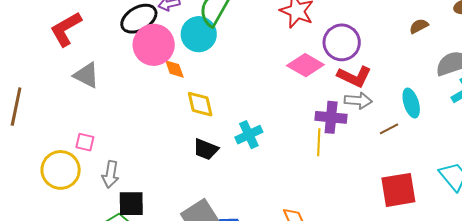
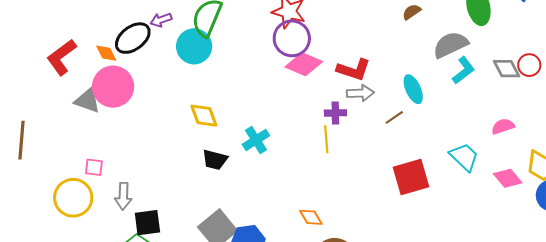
purple circle: (342, 42) -> (292, 38), moved
pink circle: (154, 45) -> (113, 87), moved
orange diamond: (174, 69) -> (106, 53), moved
purple cross: (331, 117) -> (335, 113), size x0.7

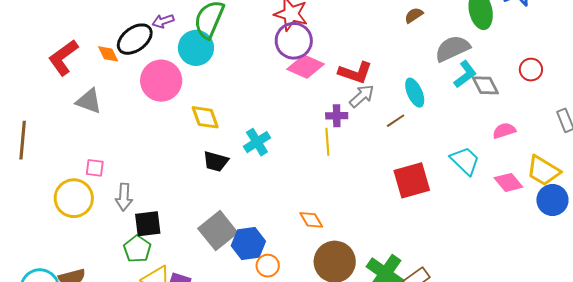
gray diamond: (507, 69) -> (485, 85), moved
pink circle: (113, 87) -> (161, 81), moved
gray arrow: (360, 93) -> (362, 96), turned -40

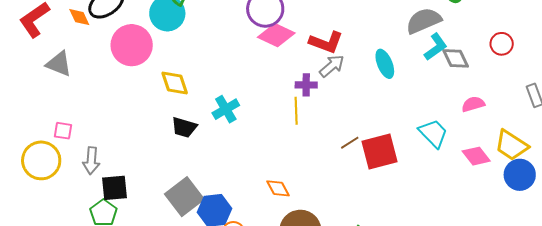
brown line: (396, 121) -> (350, 143), moved

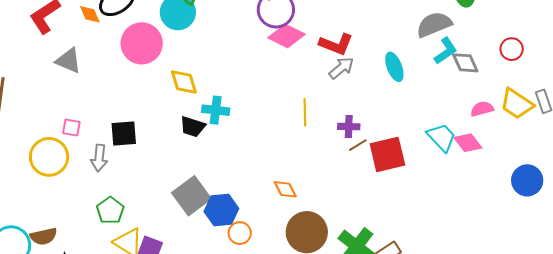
purple cross: (306, 85) -> (349, 127), moved
cyan cross: (226, 109) -> (216, 110), moved, turned 36
yellow trapezoid: (511, 145) -> (517, 104), moved
pink diamond: (476, 156) -> (468, 143), moved
black square: (115, 188) -> (124, 134), moved

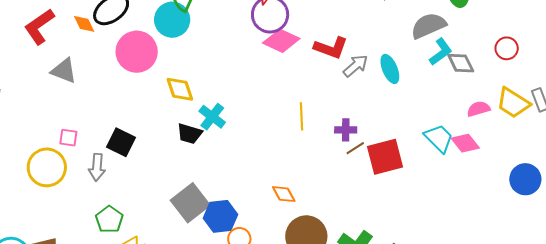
gray arrow: (341, 68) -> (356, 66), moved
cyan cross: (216, 110) -> (212, 117), turned 32
black square: (124, 134) -> (121, 142), turned 32

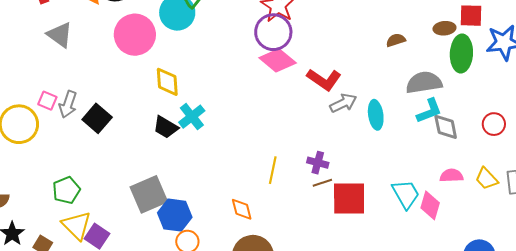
yellow trapezoid: (513, 103) -> (486, 179), size x0.7
yellow line: (301, 116) -> (273, 170), moved
pink diamond: (465, 143) -> (430, 205), turned 40
gray arrow: (97, 167) -> (68, 104), moved

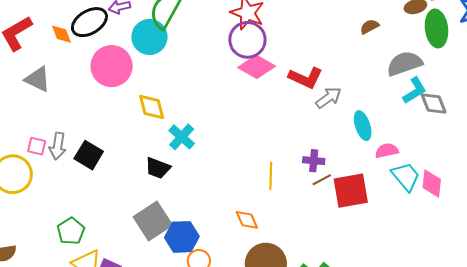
cyan ellipse: (376, 115) -> (363, 126), moved
black trapezoid: (166, 127) -> (158, 168), moved
pink semicircle: (451, 176) -> (387, 151), moved

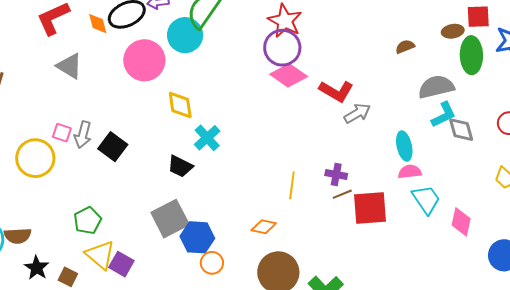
cyan ellipse: (363, 126) -> (404, 146), moved
pink diamond: (432, 183) -> (461, 222), moved
orange diamond: (247, 220) -> (264, 227), turned -60

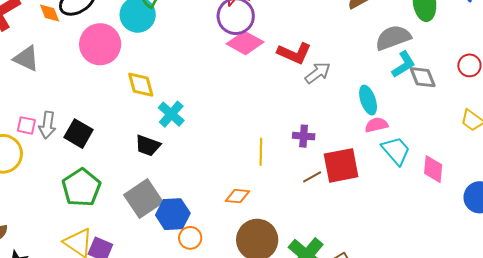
brown line: (342, 194) -> (312, 177), moved
green pentagon: (87, 220) -> (81, 188), moved, size x1.4

